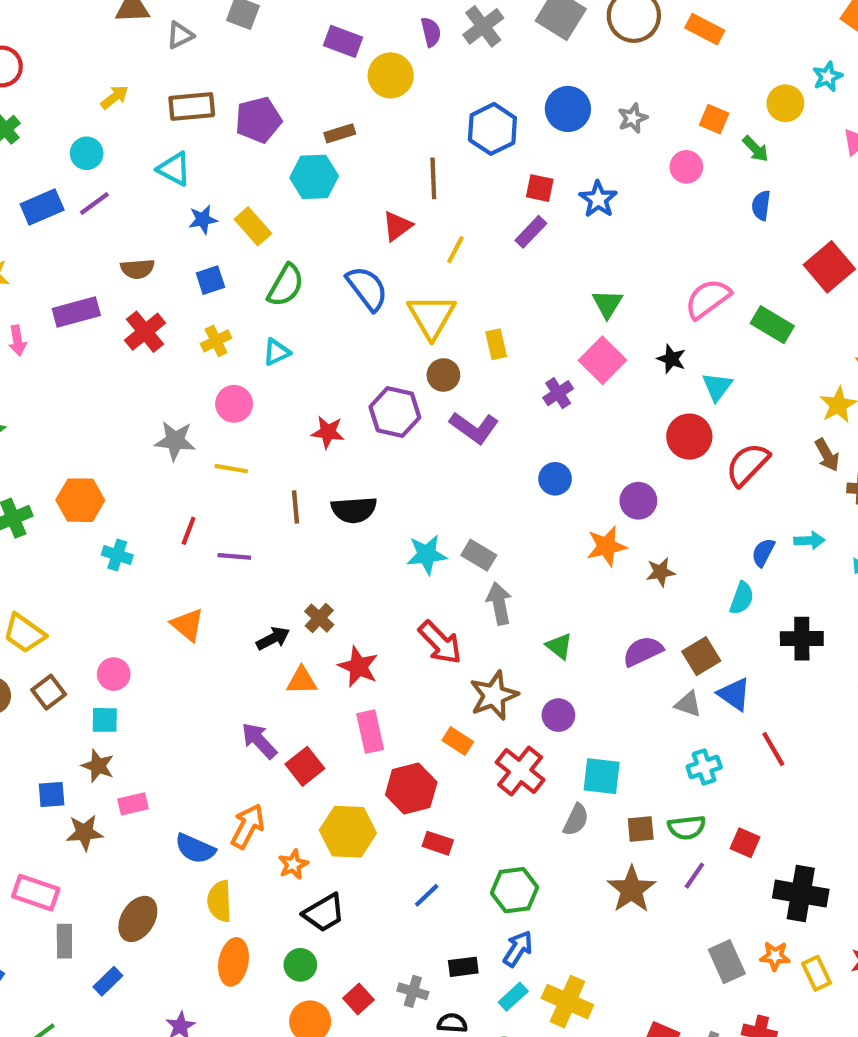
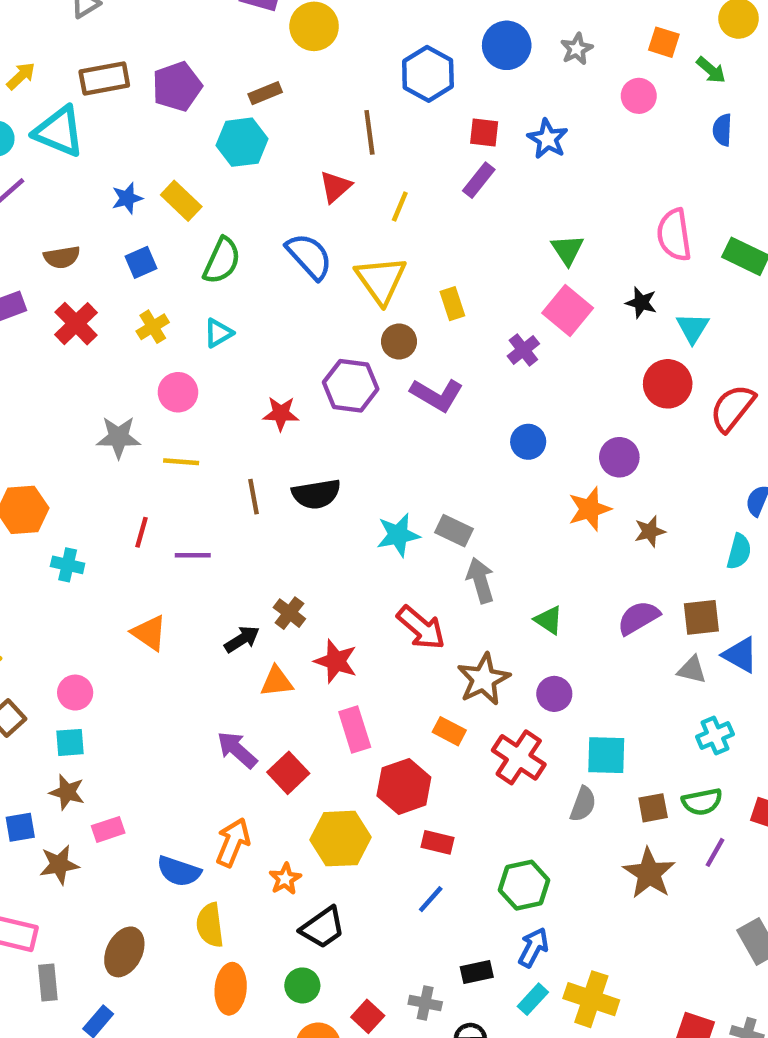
cyan triangle: (174, 169) -> (59, 131), moved, size x1.4
pink semicircle: (708, 299) -> (674, 235), turned -57
brown square: (701, 656) -> (701, 617), turned 30

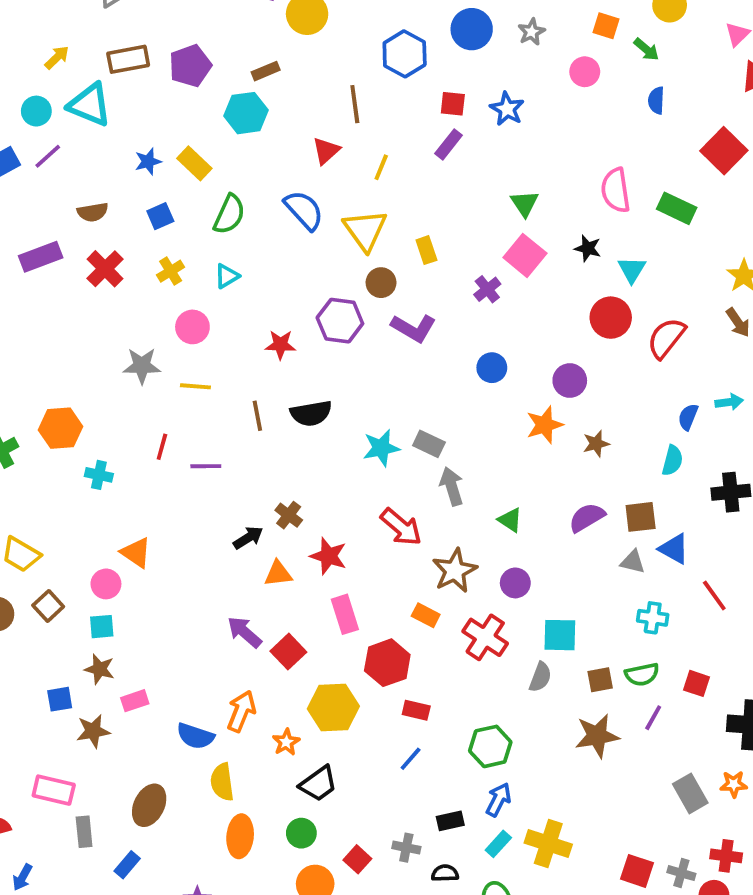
orange triangle: (149, 633) -> (136, 553), moved
cyan cross: (715, 736) -> (653, 618), turned 32
brown star: (649, 873) -> (597, 736), turned 30

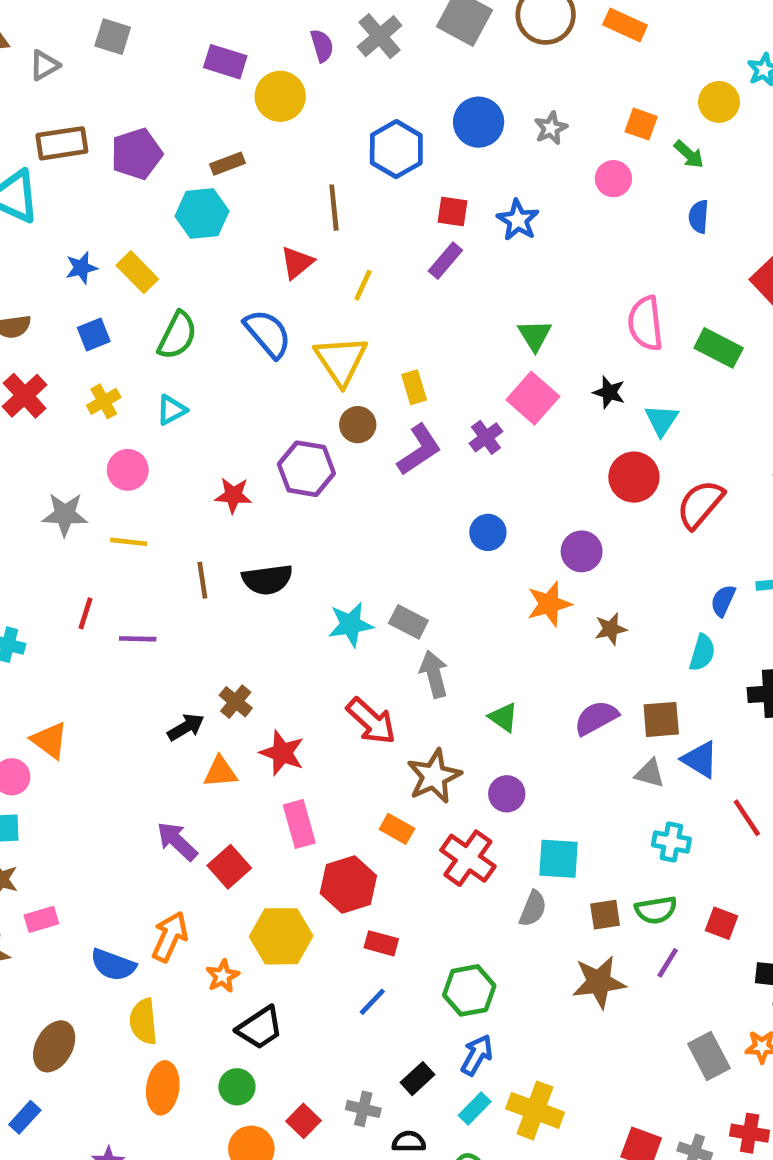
purple L-shape: (414, 328) -> (419, 450), moved, turned -66
black rectangle: (450, 821) -> (418, 1079), turned -32

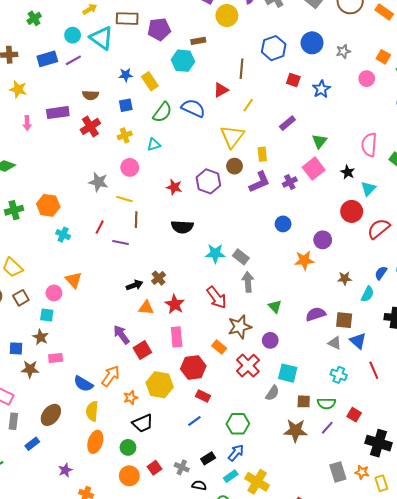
purple rectangle: (445, 261) -> (287, 123), moved
blue semicircle: (268, 334) -> (193, 108), moved, turned -35
brown line: (202, 580) -> (136, 220), moved
brown star: (611, 629) -> (345, 278), moved

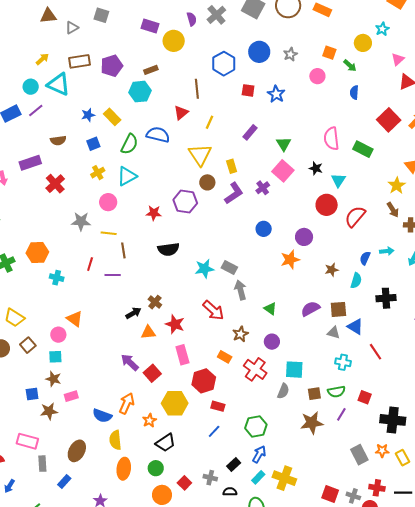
red cross: (90, 126) -> (55, 184), moved
cyan triangle: (154, 145) -> (127, 176), size x1.5
brown star: (240, 327) -> (241, 334), size x0.7

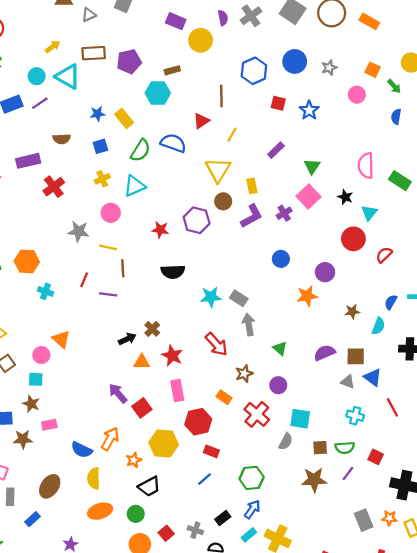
red semicircle: (355, 217) -> (384, 255), size x0.7
orange ellipse: (124, 469) -> (100, 511), turned 60

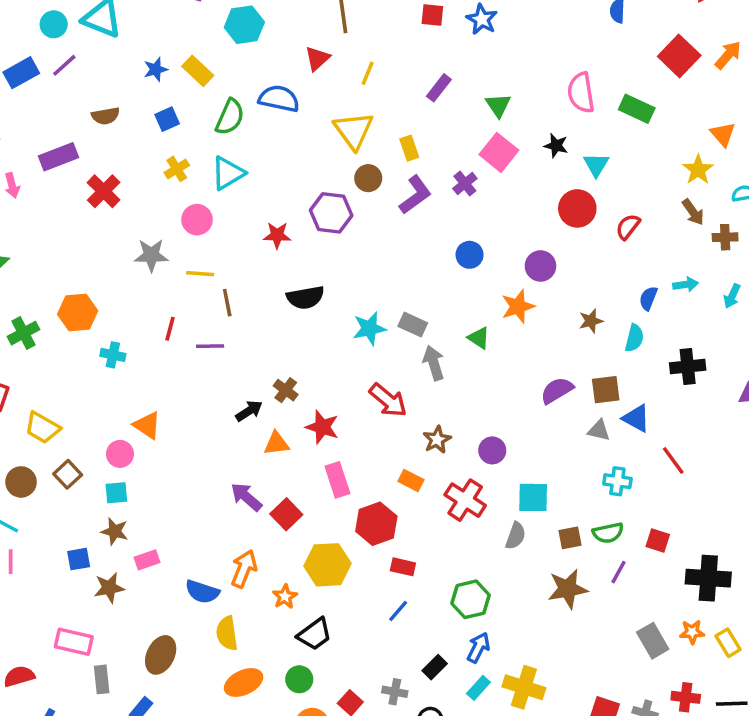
green triangle: (280, 348) -> (479, 338), moved

